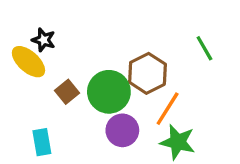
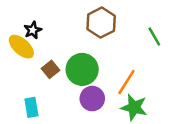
black star: (44, 40) -> (33, 30), turned 30
brown hexagon: (147, 73) -> (101, 23), moved

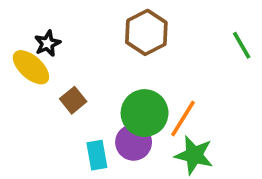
green line: (154, 36) -> (242, 45), moved
green circle: (82, 69) -> (145, 113), moved
cyan rectangle: (31, 107) -> (97, 155), moved

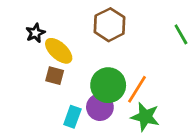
yellow ellipse: (31, 67) -> (59, 51), moved
brown square: (73, 100) -> (55, 76), turned -36
cyan rectangle: (97, 155) -> (72, 117), turned 30

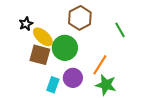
green line: (181, 34) -> (120, 30), moved
brown square: (55, 76) -> (40, 55), size x1.5
green circle: (108, 85) -> (65, 48), moved

